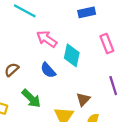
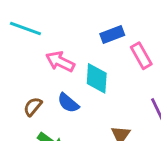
blue rectangle: (87, 12) -> (112, 35), moved
brown semicircle: (12, 70) -> (33, 107), moved

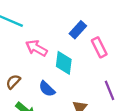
blue rectangle: (112, 35) -> (78, 30), turned -30
blue semicircle: (68, 103) -> (47, 89), moved

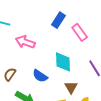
cyan diamond: (64, 63) -> (63, 62), moved

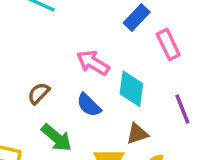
pink arrow: (25, 42) -> (93, 63), moved
brown triangle: (71, 87) -> (137, 134), turned 32

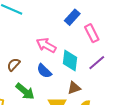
purple line: (182, 109) -> (97, 63), moved, turned 72

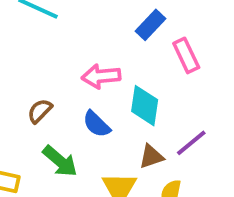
pink arrow: (46, 45) -> (101, 76), turned -36
purple line: (97, 63) -> (191, 143), moved

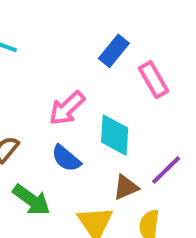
pink arrow: (101, 76) -> (67, 108), turned -33

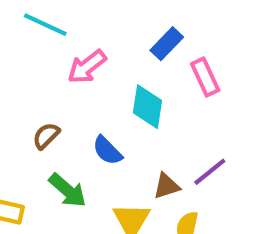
pink arrow: (67, 108) -> (87, 67), moved
cyan diamond: (115, 135) -> (148, 107), moved

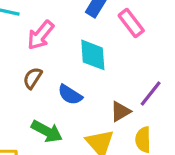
brown semicircle: (46, 136) -> (33, 78), moved

